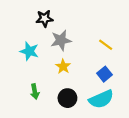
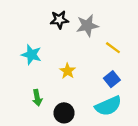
black star: (45, 19) -> (59, 20), moved
gray star: (61, 40) -> (87, 26), moved
black circle: (67, 98) -> (64, 113), moved

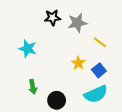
yellow star: (68, 71) -> (78, 63), moved

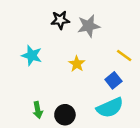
yellow line: (100, 42) -> (124, 56), moved
yellow star: (78, 63) -> (77, 64), moved
green arrow: (33, 87) -> (38, 110), moved

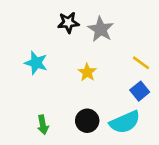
gray star: (89, 26) -> (101, 29), turned -30
blue square: (113, 80) -> (140, 91), moved
black circle: (65, 115) -> (87, 121), moved

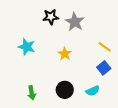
cyan semicircle: (125, 122) -> (93, 91), size x0.6

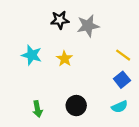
gray star: (75, 22) -> (88, 26), turned 30
yellow star: (65, 54) -> (64, 59), moved
cyan semicircle: (93, 91) -> (120, 107), moved

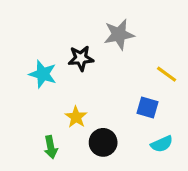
black star: (60, 20) -> (81, 58), moved
yellow star: (64, 59) -> (76, 117), moved
blue square: (122, 80) -> (148, 107), moved, turned -35

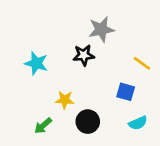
black star: (81, 58) -> (84, 55), moved
yellow star: (76, 117) -> (65, 100), turned -30
green arrow: (51, 147) -> (43, 126), turned 60

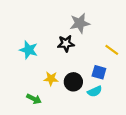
black circle: (88, 122) -> (73, 82), moved
cyan semicircle: (138, 123) -> (95, 91), moved
green arrow: (43, 126) -> (34, 99), turned -112

